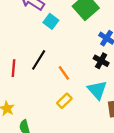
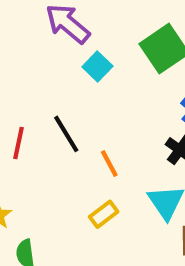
black line: (39, 60) -> (66, 134), turned -70

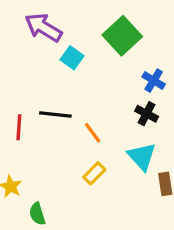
black line: (66, 134) -> (55, 115), turned -44

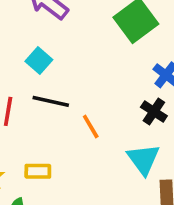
cyan square: (72, 58) -> (39, 60), moved
yellow rectangle: (94, 173) -> (38, 171), moved, turned 40

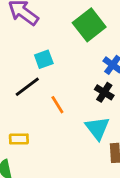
cyan square: (39, 60) -> (44, 59), moved, turned 30
black line: (51, 101) -> (27, 87), turned -48

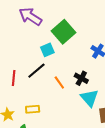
green square: (89, 25) -> (64, 32), moved
black cross: (104, 92) -> (81, 78), moved

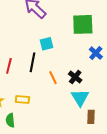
green square: (64, 32) -> (83, 24), moved, turned 30
black line: (36, 71) -> (32, 62), turned -48

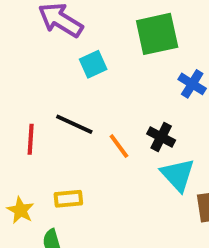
cyan square: (47, 44) -> (93, 64), moved
black line: (32, 62) -> (74, 124), turned -66

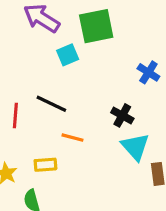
green square: (157, 34) -> (96, 26), moved
orange line: (119, 146) -> (73, 138), moved, turned -40

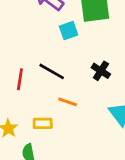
black cross: (122, 115) -> (101, 71), moved

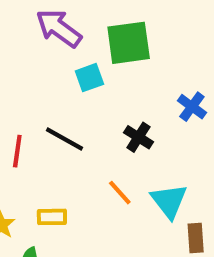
orange line: (68, 102) -> (120, 193), moved, turned 30

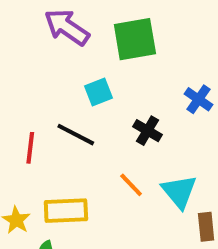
cyan square: (89, 78) -> (99, 92), moved
yellow rectangle: (52, 217) -> (66, 211), size x1.5

